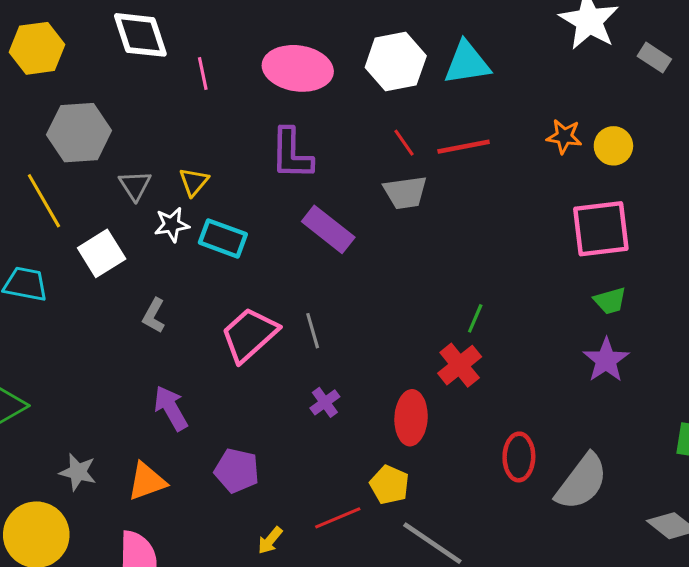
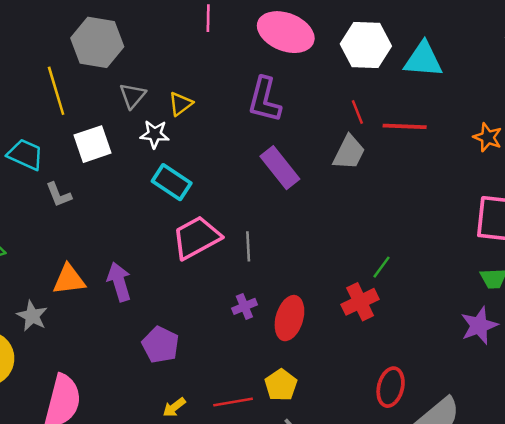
gray trapezoid: (405, 192) -> (349, 152), turned -69
cyan rectangle: (223, 238) -> (172, 182), moved
gray L-shape: (154, 316) -> (59, 195), moved, turned -64
red ellipse: (411, 418) -> (289, 318), moved
orange triangle: (147, 481) -> (69, 280), moved

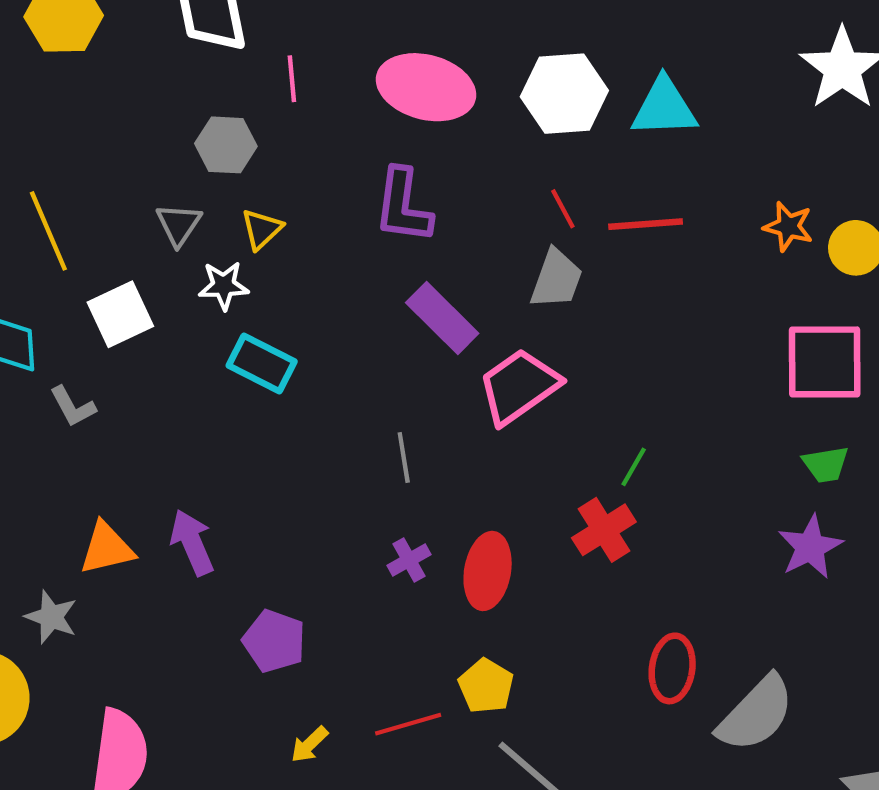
gray hexagon: (97, 42) -> (226, 145), moved, size x0.7
pink trapezoid: (196, 238) -> (519, 386), moved

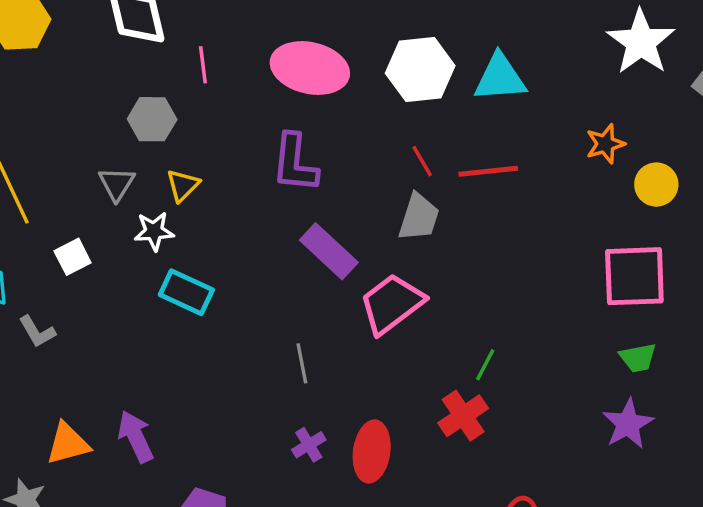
orange star: (788, 227) -> (605, 144), moved, turned -30
white square: (120, 314) -> (73, 257), size x0.7

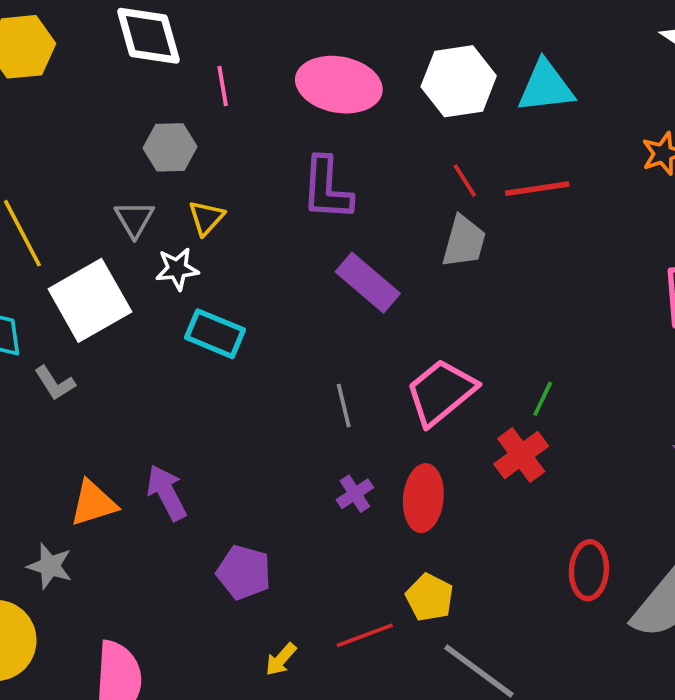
white square: (73, 257) -> (90, 300), size x2.0
pink trapezoid: (392, 304) -> (441, 392), moved

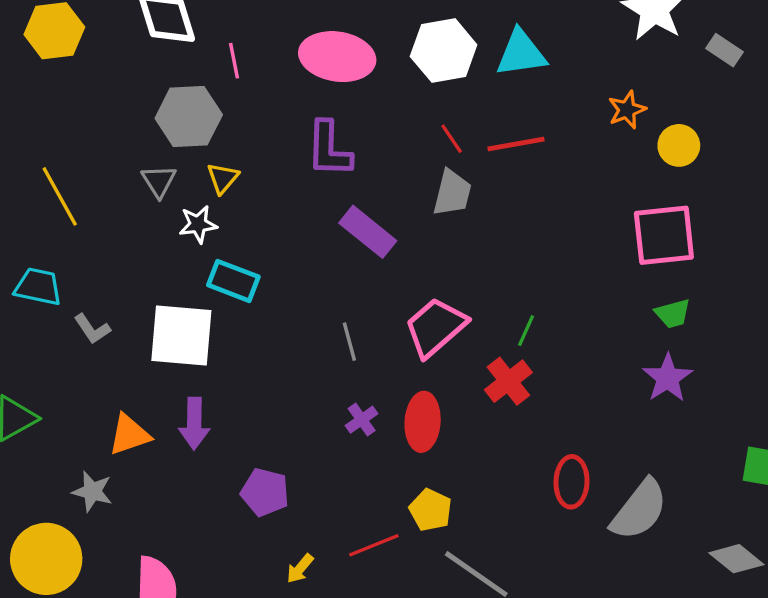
gray hexagon: (170, 147) -> (189, 116), size x1.4
white square: (90, 300) -> (181, 336), moved, turned 36
purple arrow: (167, 493) -> (194, 423), turned -150

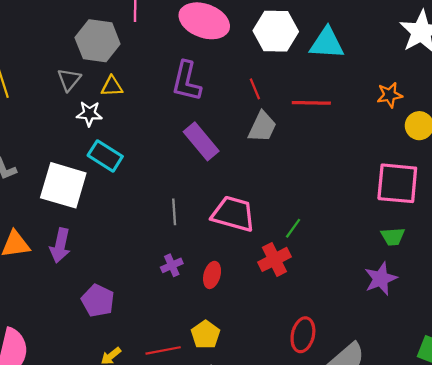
red line: (452, 139) -> (255, 89), moved
yellow triangle: (223, 178) -> (112, 86), turned 35
pink trapezoid: (435, 327) -> (233, 214), turned 45
red ellipse: (423, 422) -> (212, 275), size x0.7

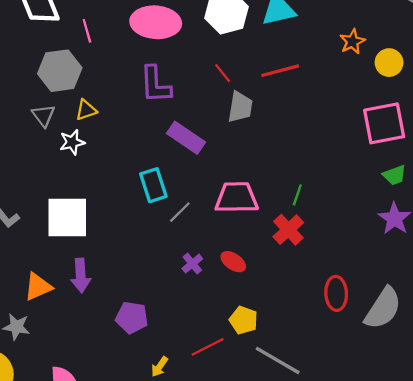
cyan rectangle: (105, 156) -> (153, 185), moved, turned 56
gray line: (174, 212) -> (180, 212), turned 65
red ellipse: (212, 275) -> (233, 262), turned -55

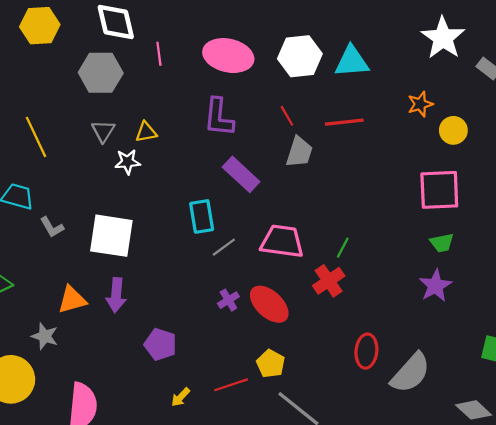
gray hexagon: (60, 71) -> (101, 73), moved
red ellipse: (233, 262) -> (269, 304), size x1.6

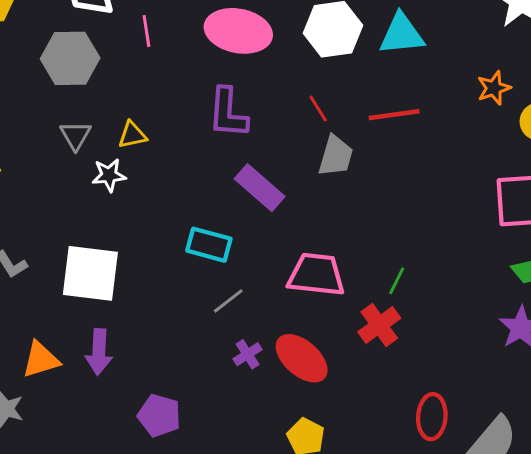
cyan rectangle: (202, 216) -> (209, 245), turned -64
gray line: (224, 247) -> (228, 301), moved

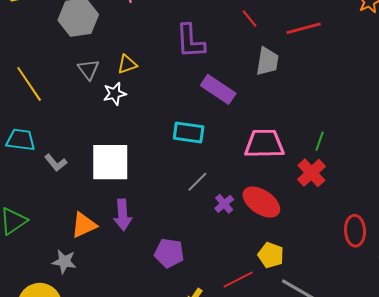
red line: (318, 108) -> (250, 19), moved
gray line: (228, 301) -> (197, 182), moved

